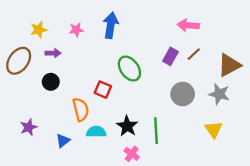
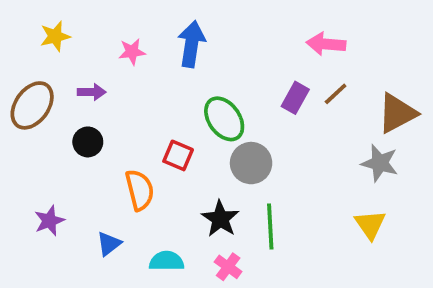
yellow star: (39, 30) -> (55, 36), moved
gray circle: (183, 94) -> (251, 163), moved
cyan semicircle: (96, 132) -> (167, 261), moved

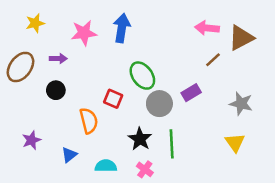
pink star: (132, 52) -> (84, 33), size x1.5
purple rectangle: (295, 98) -> (191, 93), moved, turned 30
brown triangle: (397, 113) -> (241, 38), moved

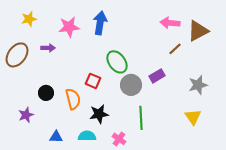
black circle: (56, 90) -> (46, 93), moved
gray star: (241, 104) -> (198, 85), turned -30
black star: (140, 139) -> (99, 114), moved, turned 30
blue triangle: (69, 155) -> (56, 137), moved, turned 40

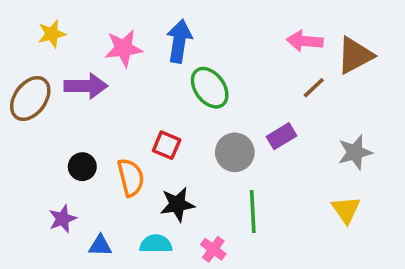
purple arrow: (48, 48) -> (86, 86), size x1.6
green ellipse: (117, 62) -> (210, 88), moved
purple star: (26, 115) -> (63, 219), moved

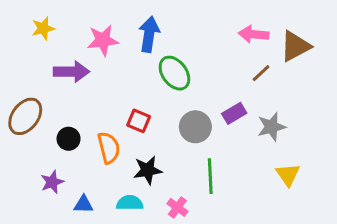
brown ellipse: (30, 98) -> (25, 116), moved
gray star: (355, 152) -> (271, 127), moved

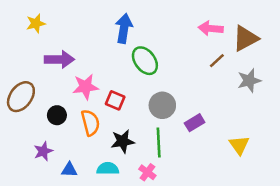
pink star: (103, 40) -> (85, 87), moved
purple rectangle: (234, 113) -> (195, 123), moved
gray star: (271, 127) -> (249, 81), moved
green line: (210, 176) -> (159, 143), moved

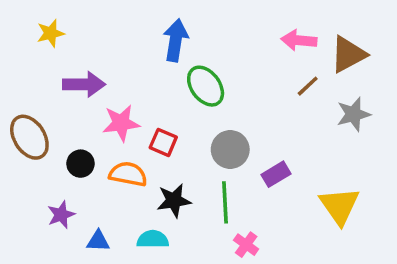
brown ellipse: (21, 97) -> (29, 137), turned -68
orange semicircle: (90, 123) -> (128, 174), turned -65
yellow triangle: (239, 145) -> (339, 206), size x1.4
pink cross: (147, 172) -> (246, 245), moved

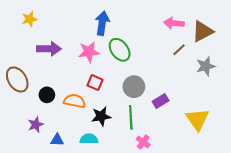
pink star: (121, 123) -> (89, 52), moved

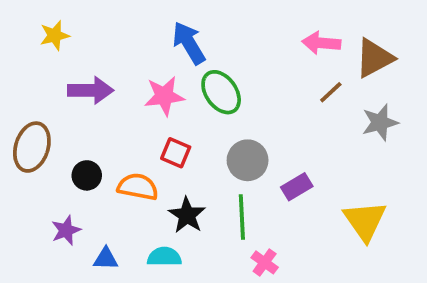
blue arrow: (102, 23) -> (189, 43), turned -40
brown ellipse: (17, 80) -> (32, 147), turned 50
black star: (101, 116) -> (187, 215), turned -30

